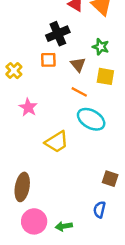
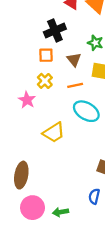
yellow cross: (14, 71) -> (45, 81), moved
orange line: (79, 92) -> (75, 85), turned -40

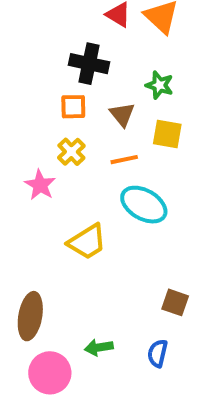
black cross: (55, 30) -> (89, 64), turned 35
green arrow: (61, 212) -> (99, 347), moved

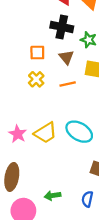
black cross: (89, 64) -> (62, 27), moved
pink star: (40, 185) -> (18, 134), moved
cyan ellipse: (144, 205) -> (79, 132), moved

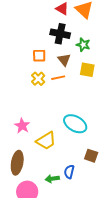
orange line: (68, 84) -> (58, 78), moved
yellow trapezoid: (45, 133) -> (46, 141), moved
blue semicircle: (87, 199) -> (69, 172), moved

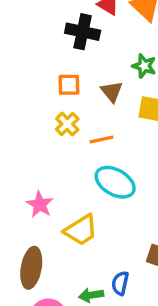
black cross: (60, 34) -> (83, 32), moved
orange line: (58, 78) -> (101, 139), moved
cyan ellipse: (75, 124) -> (115, 182), moved

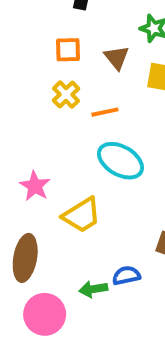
blue semicircle: (120, 283) -> (126, 275), turned 65

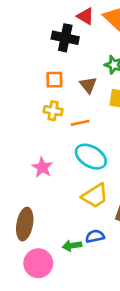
yellow cross: (66, 95) -> (53, 111), turned -36
pink star: (35, 186) -> (42, 167), moved
yellow trapezoid: (82, 215) -> (95, 196), moved

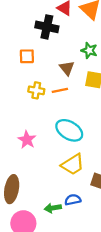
orange square: (54, 80) -> (27, 56), moved
orange line: (80, 123) -> (60, 90), moved

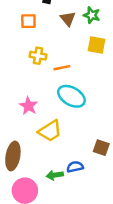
brown triangle: (67, 68) -> (68, 19), moved
orange line: (60, 90) -> (62, 68), moved
yellow trapezoid: (73, 164) -> (50, 131), moved

